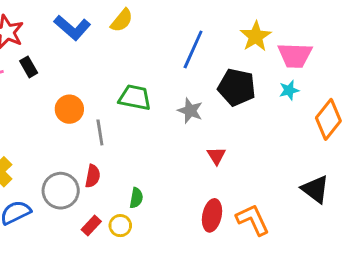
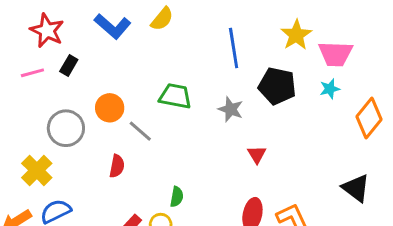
blue line: (193, 49) -> (234, 48), turned -33
black rectangle: (29, 67) -> (69, 66), turned 60
gray line: (100, 132) -> (140, 131), turned -40
red semicircle: (93, 176) -> (117, 166), moved
gray circle: (61, 191) -> (66, 128), moved

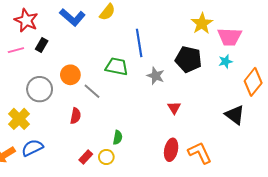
blue line: (234, 48) -> (139, 43), moved
black triangle: (356, 188) -> (235, 115), moved

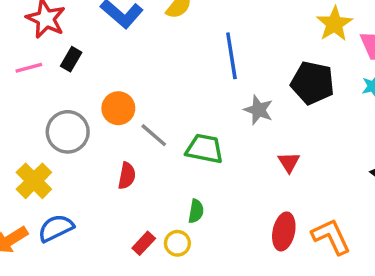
green trapezoid: (117, 67) -> (204, 149), moved

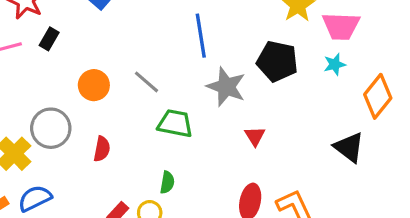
gray star: (258, 110) -> (226, 87), size x1.4
gray circle: (68, 132) -> (51, 128), moved
gray line: (154, 135) -> (146, 82), moved

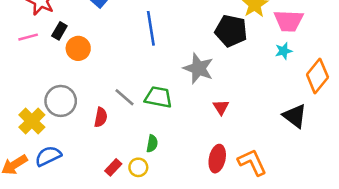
blue line: (201, 36) -> (151, 28), moved
black pentagon: (277, 61) -> (231, 31), moved
gray line: (146, 82) -> (125, 97), moved
orange circle: (94, 85) -> (78, 48), moved

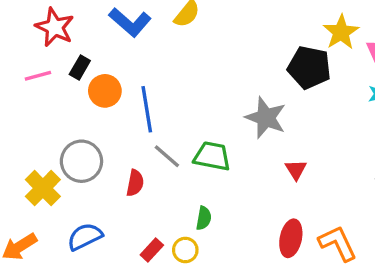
blue line: (151, 28) -> (147, 109), moved
blue semicircle: (48, 156) -> (85, 237), moved

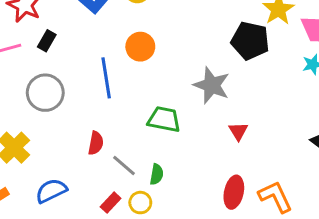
orange circle: (105, 91) -> (140, 47), moved
gray line: (167, 156) -> (124, 165), moved
gray circle: (81, 161) -> (45, 93), moved

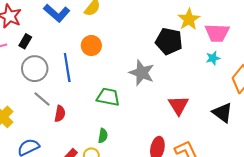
gray circle: (45, 93) -> (35, 69), moved
red triangle: (238, 131) -> (178, 105), moved, size x1.5
gray line: (124, 165) -> (42, 99), moved

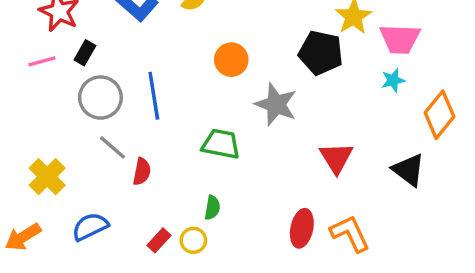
orange circle: (91, 46) -> (231, 60), moved

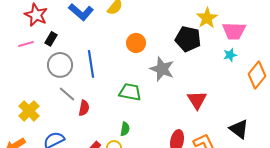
black triangle: (409, 170) -> (239, 129), moved

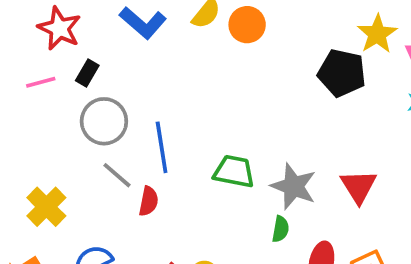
orange circle: (136, 43) -> (247, 25), moved
blue line: (91, 64) -> (162, 147), moved
gray star: (162, 69) -> (294, 186), moved
green semicircle: (125, 129) -> (281, 229), moved

